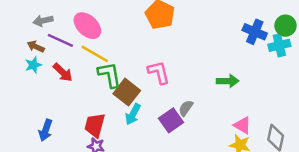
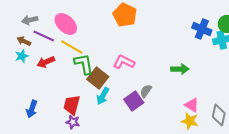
red arrow: (63, 72) -> (46, 62), turned 114
pink L-shape: (159, 72) -> (124, 62), turned -50

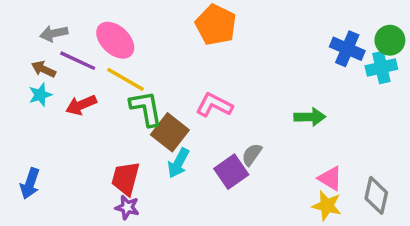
blue arrow: (32, 109) -> (30, 183), moved

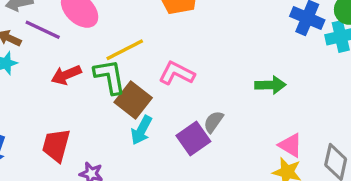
yellow line: (125, 79) -> (125, 50), moved, turned -57
red arrow: (81, 105) -> (66, 75), moved
red trapezoid: (125, 178) -> (56, 145), moved

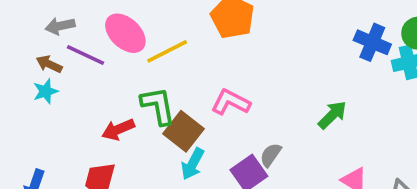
yellow line: (125, 50) -> (167, 51), moved
red arrow: (66, 75) -> (118, 129), moved
green arrow: (270, 85) -> (332, 115), turned -44

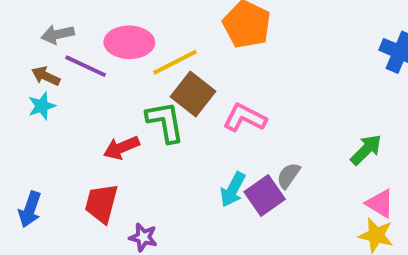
pink ellipse: (125, 33) -> (129, 42), turned -42
green arrow: (332, 115) -> (366, 150), moved
brown square: (183, 131) -> (193, 94), moved
cyan arrow: (193, 164) -> (233, 190), moved

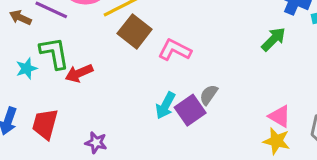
cyan star: (42, 106) -> (27, 69), moved
green L-shape: (165, 122) -> (54, 53), moved
green arrow: (366, 150) -> (273, 39), moved
red trapezoid: (101, 203) -> (45, 124), moved

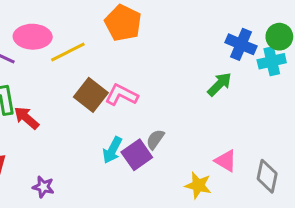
brown square: (135, 31) -> (91, 95), moved
red arrow: (79, 73) -> (26, 118), turned 64
yellow star: (277, 141) -> (198, 185), moved

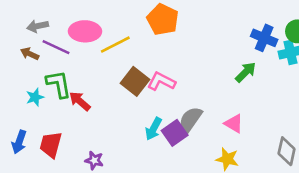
gray semicircle: (155, 139) -> (190, 120), size x1.5
pink triangle: (226, 161) -> (234, 124), moved

